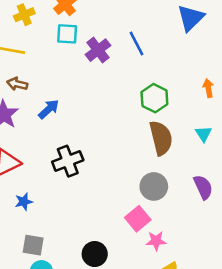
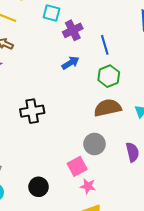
blue line: (137, 44) -> (105, 45), moved
blue arrow: (49, 109) -> (70, 63), moved
brown semicircle: (161, 138) -> (108, 108), turned -100

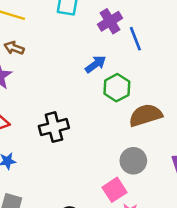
purple cross: (73, 30) -> (110, 21), moved
green hexagon: (109, 76) -> (117, 88), moved

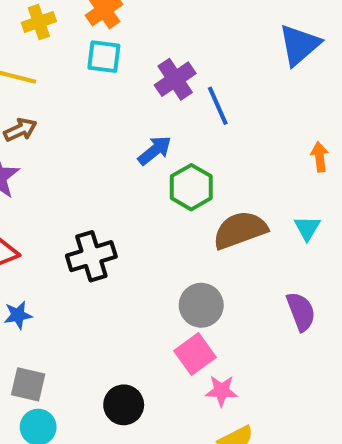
brown arrow: (14, 48) -> (20, 130), turned 138
gray circle: (133, 161) -> (201, 305), moved

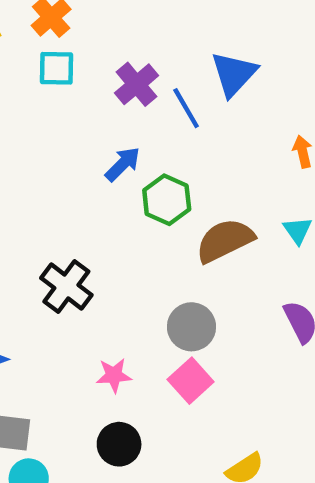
blue triangle: (299, 45) -> (234, 74), moved
black cross: (91, 256) -> (66, 286), turned -30
pink star: (221, 391) -> (114, 375), moved

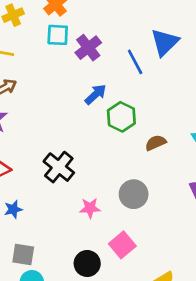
purple cross: (136, 84) -> (88, 48), moved
brown semicircle: (225, 240) -> (156, 143), size x0.6
pink star: (114, 375) -> (90, 208), moved
pink square: (191, 381) -> (122, 245), moved

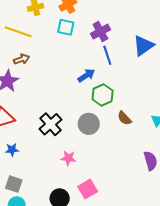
purple cross: (88, 48) -> (100, 32), moved
blue line: (135, 62) -> (107, 55), moved
brown semicircle: (156, 143) -> (124, 118), turned -119
gray circle: (134, 194) -> (89, 124), moved

